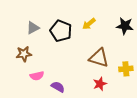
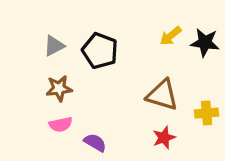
yellow arrow: (89, 24) -> (170, 36), moved
brown star: (24, 54) -> (59, 88), moved

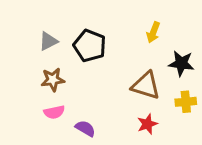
yellow arrow: (170, 36) -> (153, 32), turned -30
black star: (205, 43) -> (181, 63), moved

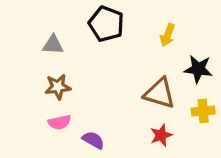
gray triangle: (48, 41) -> (53, 45), turned 30
black pentagon: (90, 46) -> (106, 24), moved

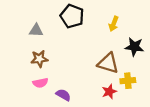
yellow cross: (203, 111) -> (128, 81), moved

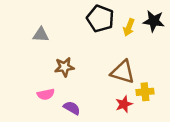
black pentagon: (72, 16) -> (100, 19), moved
black star: (134, 47) -> (154, 21), moved
brown star: (39, 59) -> (64, 67), moved

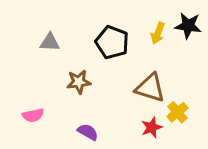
black pentagon: (100, 19) -> (112, 42), moved
yellow cross: (145, 92) -> (178, 112), turned -35
pink semicircle: (46, 94) -> (33, 115), moved

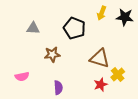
yellow arrow: (158, 33) -> (102, 13), moved
purple semicircle: (88, 132) -> (58, 88), turned 56

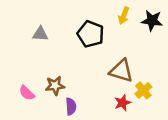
brown star: (52, 54) -> (55, 86), moved
pink semicircle: (22, 77) -> (27, 93), turned 56

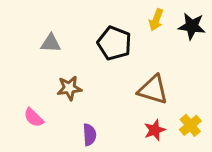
brown star: (55, 86) -> (69, 88), moved
yellow cross: (143, 90) -> (190, 125), moved

